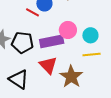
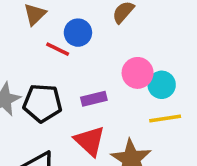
pink circle: (68, 30) -> (138, 73), moved
purple rectangle: (52, 41) -> (94, 99), size x0.6

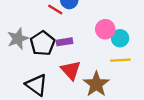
purple rectangle: (94, 99) -> (64, 42), moved
black pentagon: (42, 103) -> (42, 43), turned 30

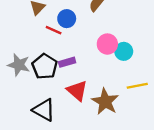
gray star: (18, 39) -> (19, 65), turned -30
yellow line: (120, 60) -> (137, 86), moved

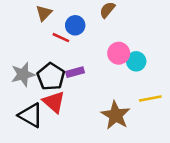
gray star: (19, 65) -> (23, 74), turned -30
red triangle: (77, 91) -> (54, 102), moved
black triangle: (44, 110) -> (31, 115), moved

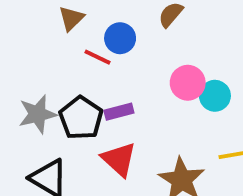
red triangle: (54, 102) -> (119, 159), moved

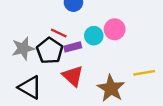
red line: (97, 57) -> (59, 33), moved
cyan circle: (215, 96) -> (94, 36), moved

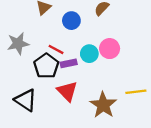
gray star: (23, 48) -> (18, 44), moved

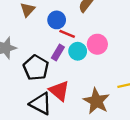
red line: (56, 49) -> (67, 34), moved
purple rectangle: (69, 63) -> (58, 52), moved, turned -42
black triangle: (26, 100) -> (41, 104), moved

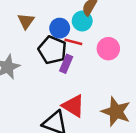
cyan circle: (78, 51) -> (82, 21), moved
black pentagon: (36, 68) -> (52, 50), moved

